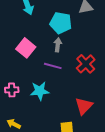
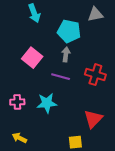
red cross: (86, 64) -> (95, 75), turned -30

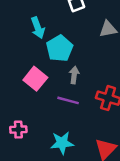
cyan pentagon: (69, 31) -> (60, 48), moved, turned 30
cyan star: (47, 103) -> (62, 143), moved

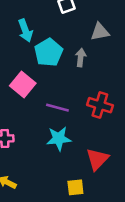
gray arrow: (74, 75) -> (81, 58), moved
cyan star: (62, 143) -> (59, 139), moved

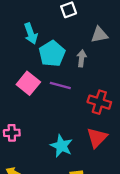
purple line: (57, 108) -> (60, 86), moved
cyan star: (59, 139) -> (61, 146), moved, turned 30
red triangle: (97, 159) -> (97, 138), moved

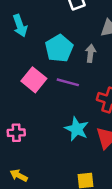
cyan arrow: (31, 34) -> (20, 26), moved
cyan star: (61, 146) -> (77, 129), moved

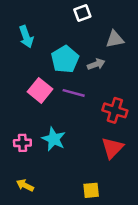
gray arrow: (91, 53) -> (96, 64), turned 63
cyan star: (77, 129) -> (54, 139), moved

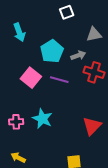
red cross: (115, 110) -> (94, 72), moved

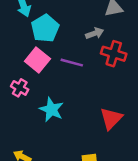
cyan pentagon: (52, 51) -> (45, 28), moved
pink cross: (16, 122) -> (20, 88), moved, turned 32

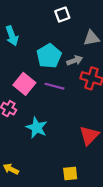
cyan pentagon: (45, 28) -> (49, 56), moved

